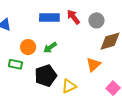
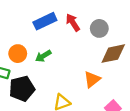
blue rectangle: (49, 18) -> (45, 21), turned -30
black pentagon: (46, 76) -> (22, 89), moved

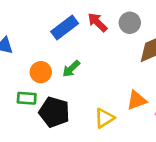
orange triangle: (92, 79) -> (137, 100), moved, turned 30
black pentagon: (22, 89) -> (54, 112), turned -30

